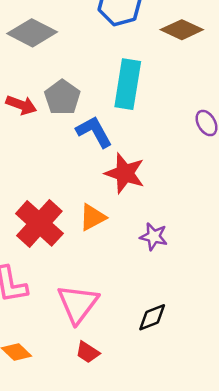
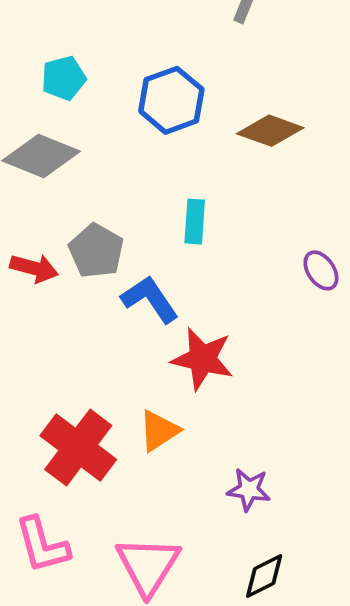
cyan rectangle: (128, 84) -> (195, 222), size x0.6
purple star: (154, 237) -> (249, 490), moved

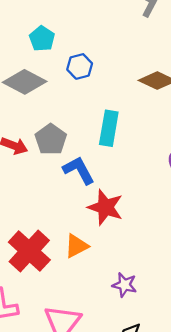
cyan pentagon: (64, 78) -> (42, 39), turned -30
blue hexagon: (171, 100) -> (80, 66), moved, size x0.7
cyan rectangle: (195, 222) -> (109, 128), size x1.4

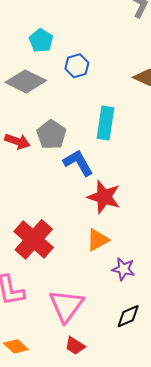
orange triangle: (76, 246) -> (98, 240), moved

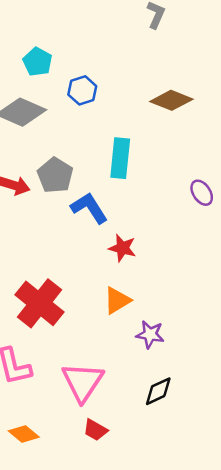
red star: (104, 197) -> (122, 248), size x0.7

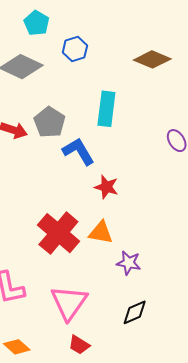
orange triangle: (117, 300) -> (101, 233), turned 40
red cross: (39, 303) -> (58, 233), moved

